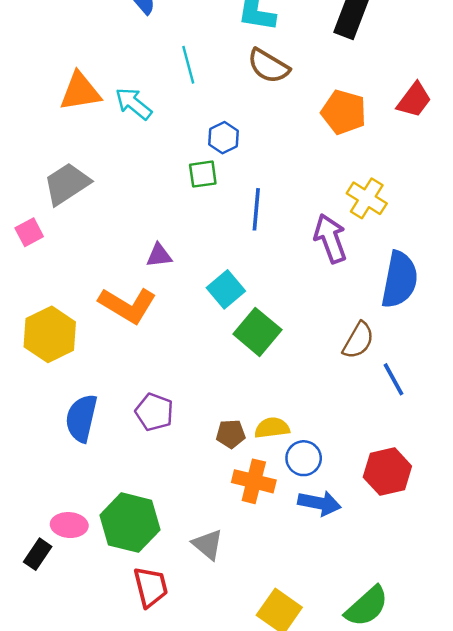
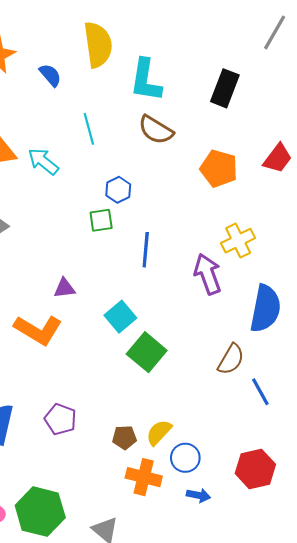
yellow cross: (367, 198) -> (238, 241), turned 32
yellow semicircle: (272, 428) -> (159, 432), turned -40
blue arrow: (319, 503) -> (198, 495), size x0.7

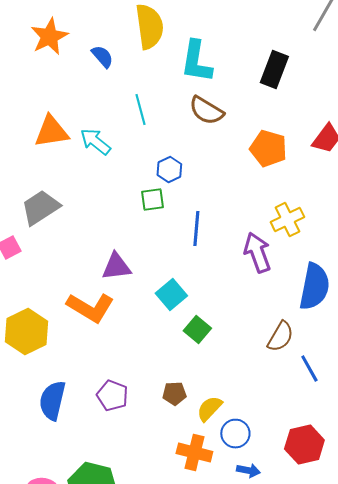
purple triangle: (65, 288) -> (116, 267), size x1.4
green square: (147, 352) -> (197, 330), size x0.7
brown pentagon: (124, 437) -> (174, 394), moved

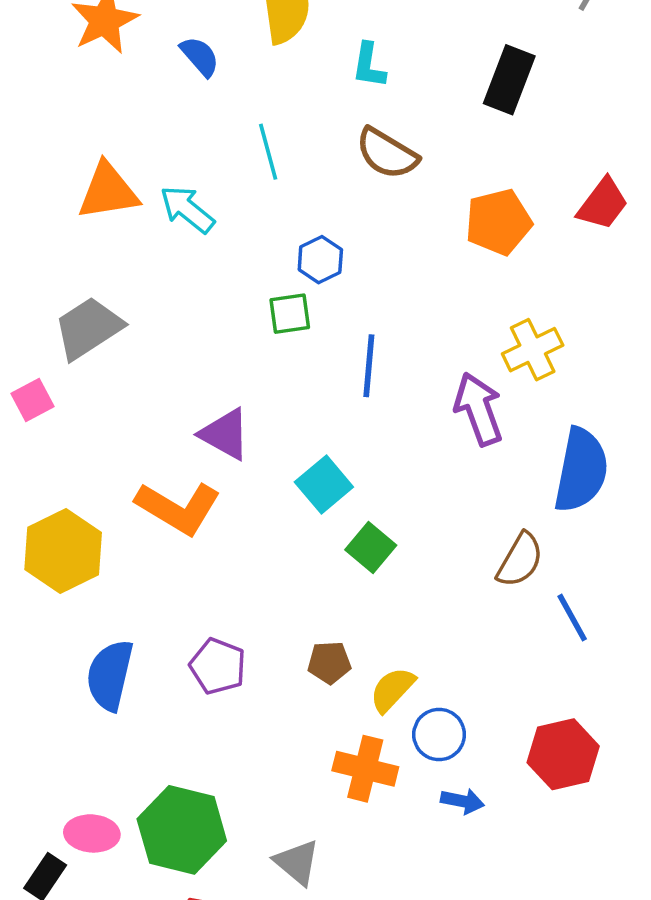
cyan L-shape: (196, 62) -> (369, 65), size x0.6
orange pentagon: (268, 149) -> (498, 222), turned -30
purple triangle: (116, 267) -> (225, 434), turned 36

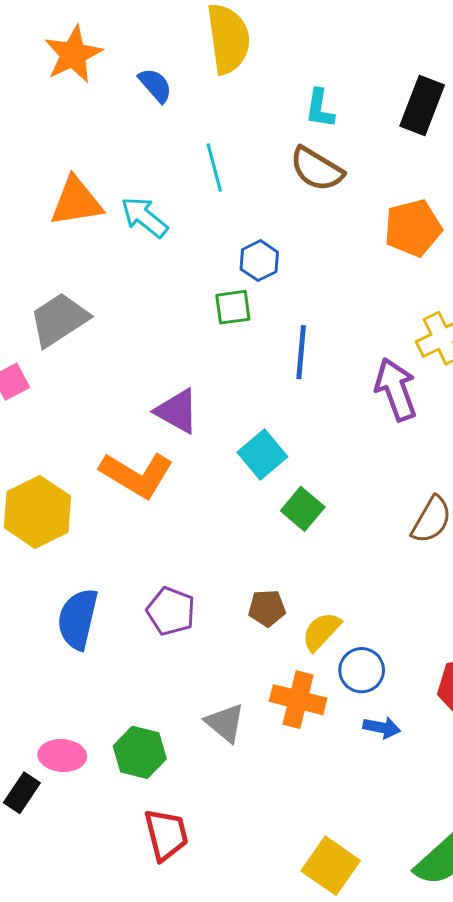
cyan L-shape: (369, 65) -> (320, 109), moved
green hexagon: (182, 830) -> (140, 752), size x0.7
gray triangle: (297, 862) -> (225, 723), moved

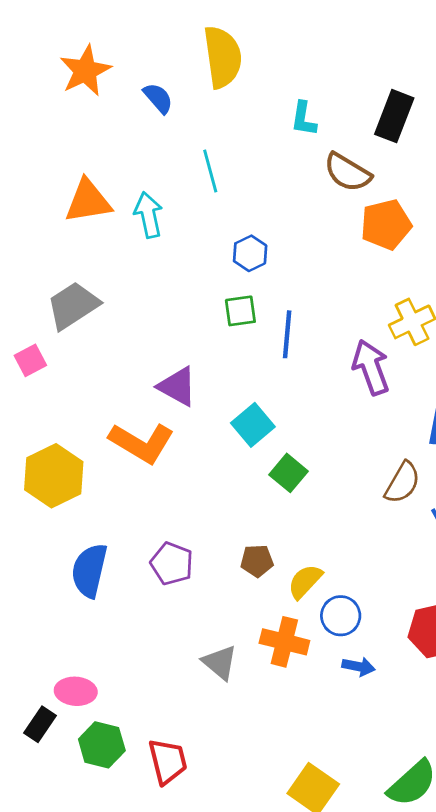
brown semicircle: (317, 169) -> (348, 172), moved
cyan arrow: (144, 217) -> (148, 215), turned 39
green square: (233, 307) -> (240, 311), moved
green hexagon: (140, 752) -> (102, 745), moved

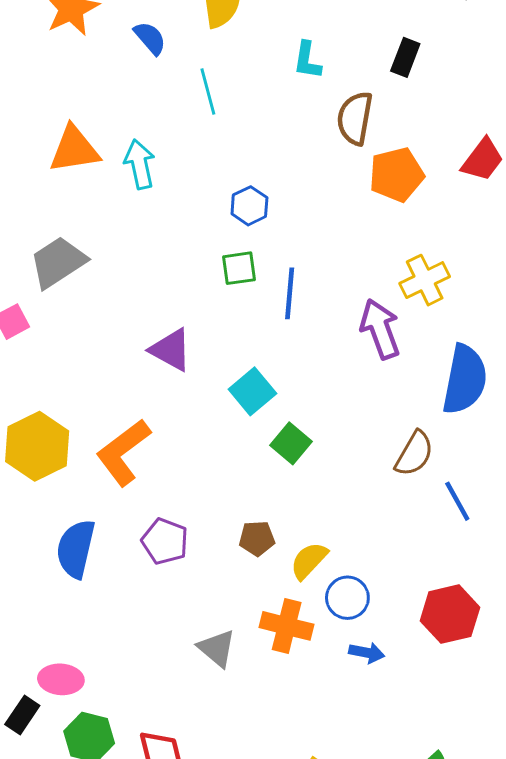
black rectangle: (394, 116) -> (405, 57), size x0.7
cyan line: (210, 171) -> (208, 91), moved
brown semicircle: (348, 172) -> (355, 118), turned 69
orange L-shape: (142, 443) -> (123, 452), moved, turned 112

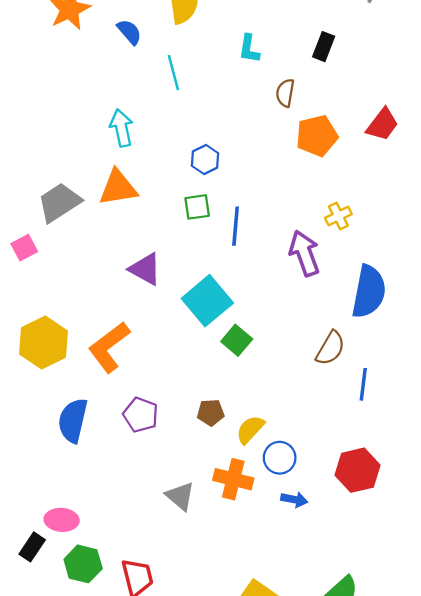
brown semicircle: (355, 118) -> (285, 93), size x0.7
orange triangle: (74, 149) -> (118, 188), moved
yellow cross: (425, 280) -> (338, 216), size x0.7
cyan square: (252, 391) -> (207, 301), size x1.4
blue line: (457, 501) -> (363, 384), turned 36

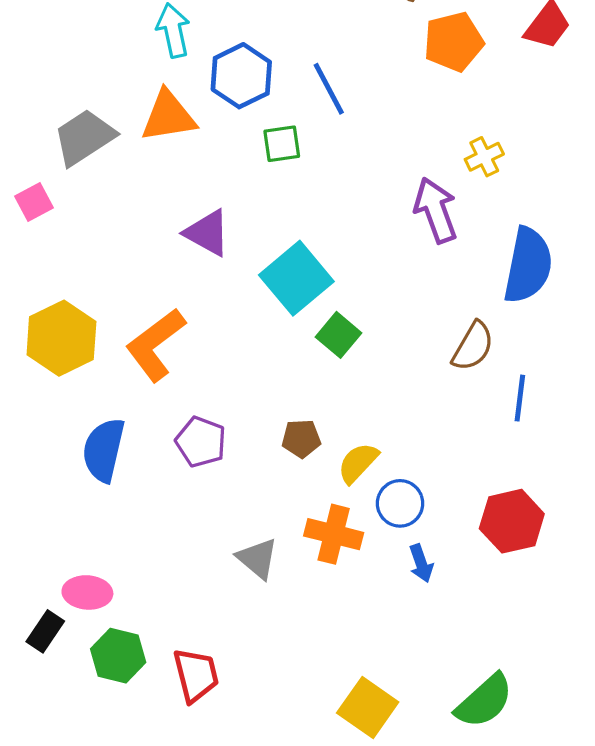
blue hexagon: (205, 159) -> (241, 76), moved, size x1.5
blue line: (236, 226) -> (329, 89), moved, turned -33
blue arrow: (294, 500) -> (421, 563), turned 60

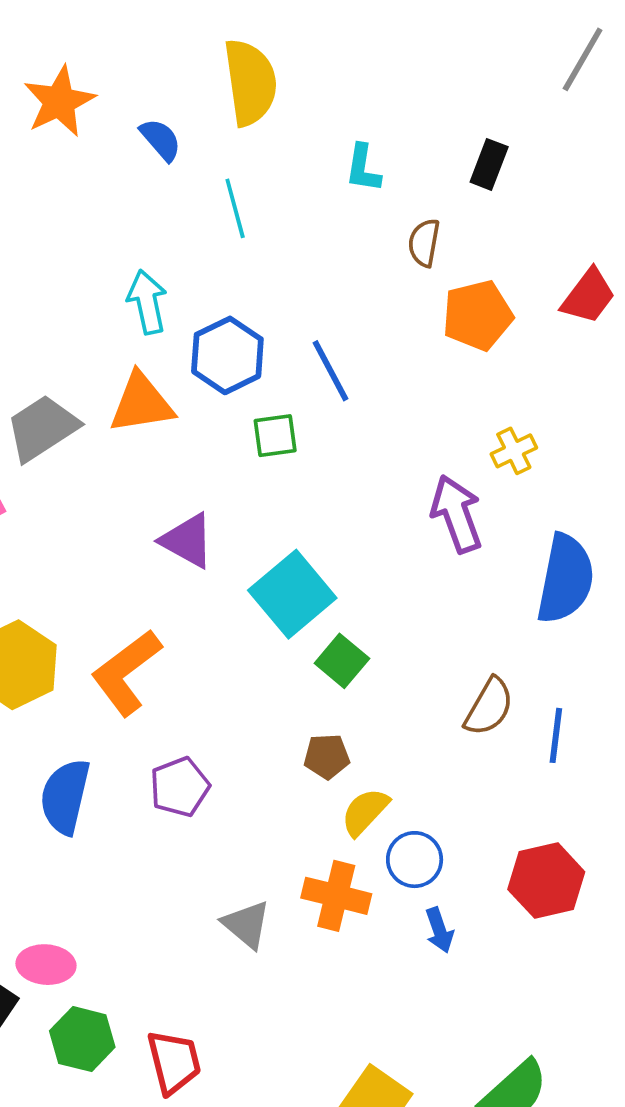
brown semicircle: (473, 346) -> (489, 707), moved
brown pentagon: (301, 439) -> (327, 756), moved
purple pentagon: (201, 442) -> (180, 787), turned 30

